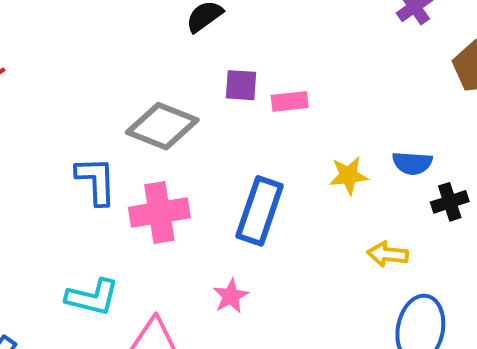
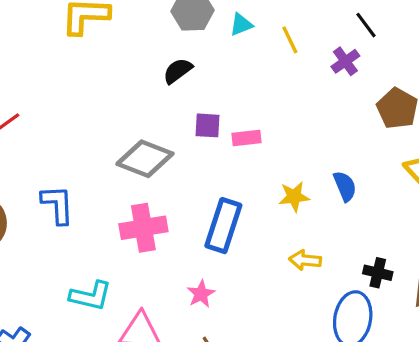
blue semicircle: (412, 163) -> (345, 186), turned -116
blue L-shape: (96, 181) -> (57, 205), moved
black cross: (450, 202) -> (378, 273), moved, turned 32
yellow arrow: (388, 254) -> (305, 260), moved

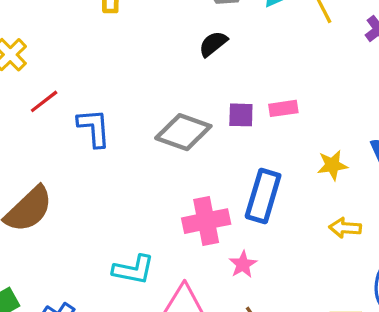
purple square: (207, 125) -> (241, 115), moved
blue L-shape: (57, 205) -> (94, 128), moved
pink cross: (143, 228) -> (206, 221), moved

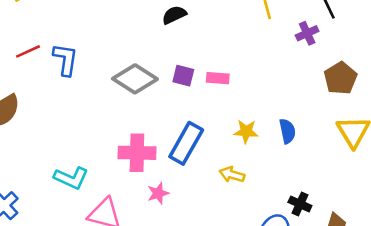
red line: (44, 101) -> (28, 51), moved
yellow arrow: (345, 228) -> (232, 175), moved

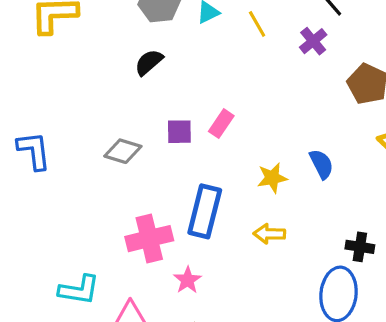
pink rectangle: (218, 78) -> (221, 124), turned -45
gray diamond: (135, 79) -> (123, 151), size x0.7

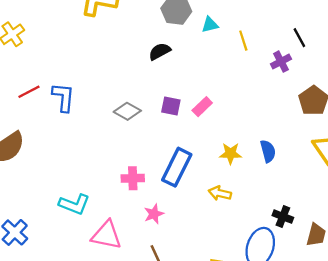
pink cross: (149, 239) -> (133, 178), size x0.7

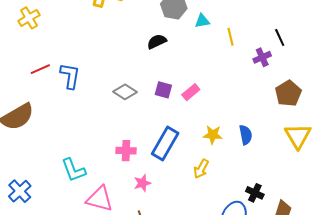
yellow arrow: (220, 193) -> (201, 169), turned -78
cyan L-shape: (74, 204) -> (73, 170), turned 44

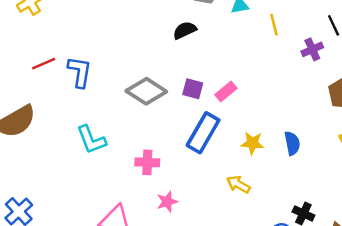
gray diamond: (125, 92) -> (146, 91), size x1.4
blue rectangle: (165, 144) -> (203, 133), moved
yellow arrow: (201, 169) -> (238, 184), turned 90
cyan L-shape: (73, 170) -> (91, 140), moved

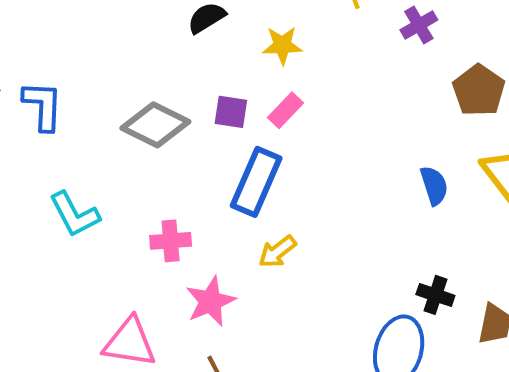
yellow star: (252, 143) -> (282, 45), moved
blue semicircle: (292, 143) -> (434, 186), moved
yellow arrow: (238, 184) -> (277, 252), moved, turned -60
pink star: (167, 202) -> (210, 301), size x1.4

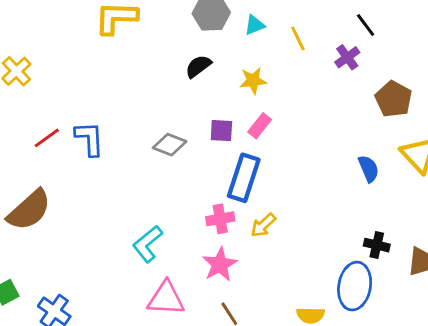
gray diamond: (155, 125) -> (170, 145), size x0.7
cyan L-shape: (74, 214) -> (148, 244), moved, turned 84
pink cross: (171, 241) -> (220, 219), moved

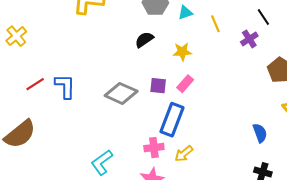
gray diamond: (170, 145) -> (121, 93), size x1.4
blue semicircle: (369, 169) -> (260, 133), moved

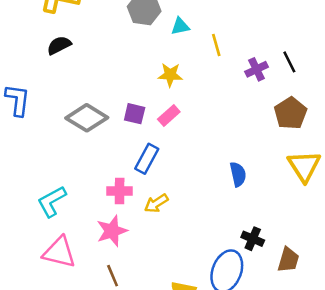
black line: (263, 17) -> (289, 62), moved
black semicircle: (144, 40) -> (59, 45), moved
blue rectangle: (172, 120) -> (147, 159), size x0.7
blue semicircle: (260, 133) -> (238, 174), moved

